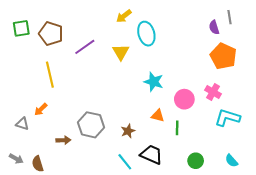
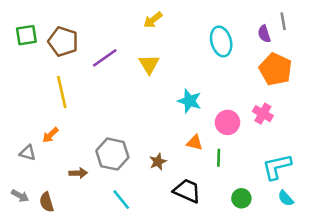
cyan ellipse: (146, 34) -> (221, 41), moved
cyan L-shape: (227, 118) -> (277, 167), moved, turned -30
cyan line: (125, 162) -> (121, 200), moved

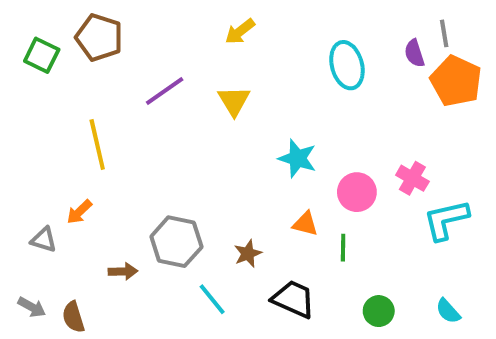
green square: (26, 35) -> (42, 55), turned 35
brown pentagon: (63, 41) -> (99, 37), moved
orange pentagon: (276, 69) -> (456, 81), moved
cyan L-shape: (277, 167) -> (446, 220), moved
cyan line: (121, 200) -> (212, 299), moved

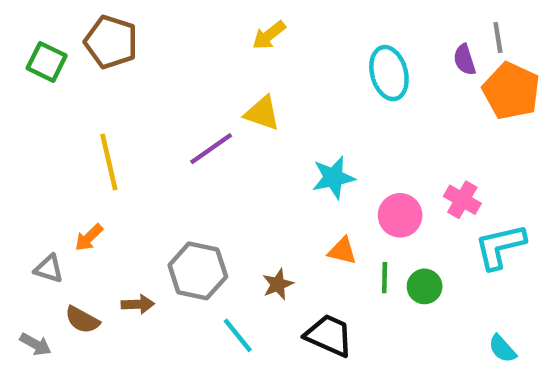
purple line: (165, 91) -> (211, 149), moved
yellow triangle: (234, 101) -> (262, 113), turned -40
cyan star: (297, 158) -> (333, 178), turned -30
green circle: (379, 311) -> (425, 286), moved
brown semicircle: (73, 317) -> (82, 320), moved, turned -44

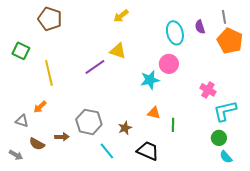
purple semicircle: (465, 60) -> (200, 27), moved
green square: (47, 62) -> (21, 51), moved
pink circle: (400, 215) -> (169, 64), moved
green circle: (425, 286) -> (219, 138), moved

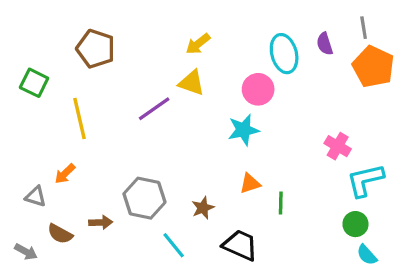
yellow arrow: (121, 16) -> (198, 44), moved
brown pentagon: (50, 19) -> (96, 49), moved
pink circle: (169, 64) -> (258, 89), moved
orange triangle: (154, 113) -> (250, 183), turned -32

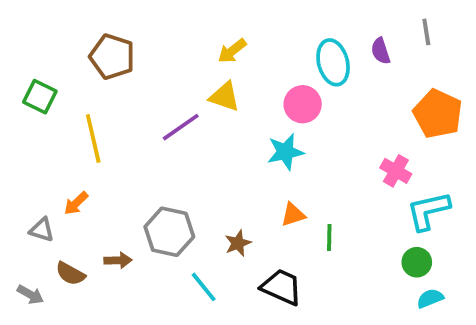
orange pentagon: (373, 67) -> (438, 114), moved
cyan semicircle: (367, 255) -> (430, 298), turned 110

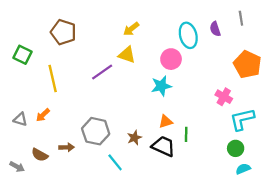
gray triangle: (42, 230) -> (20, 119), moved
black trapezoid: (282, 287) -> (163, 146), moved

